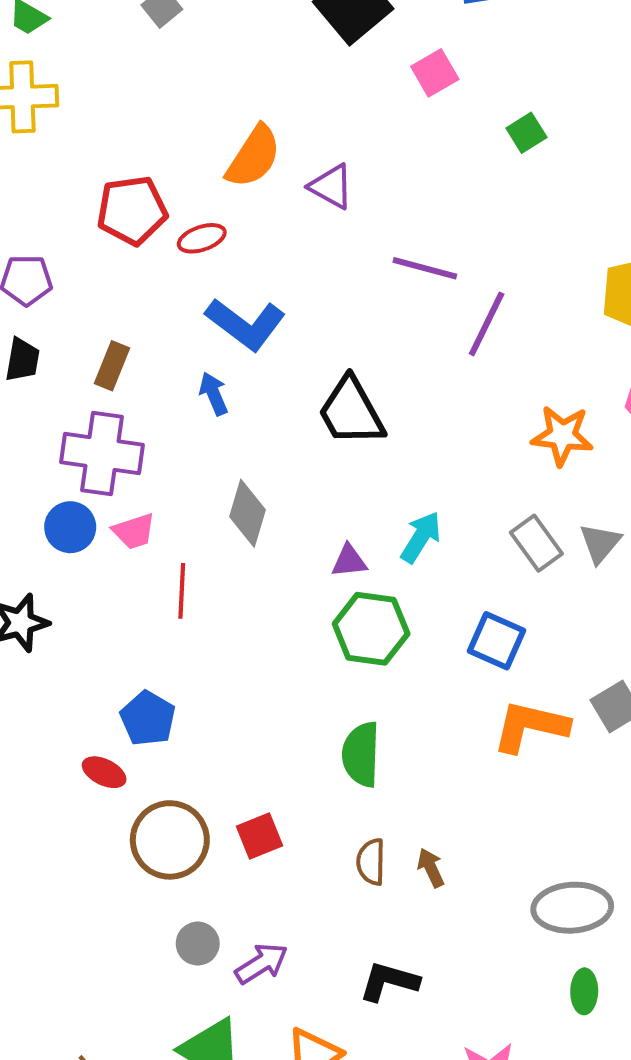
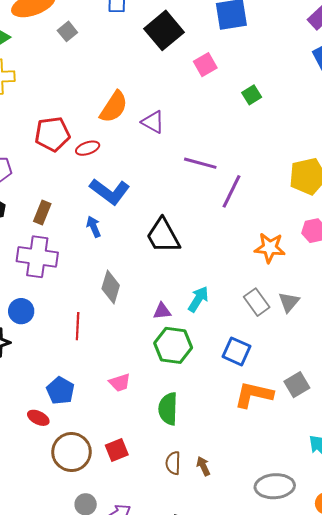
blue circle: (70, 527) -> (21, 311), moved
pink trapezoid: (134, 531) -> (120, 383), moved

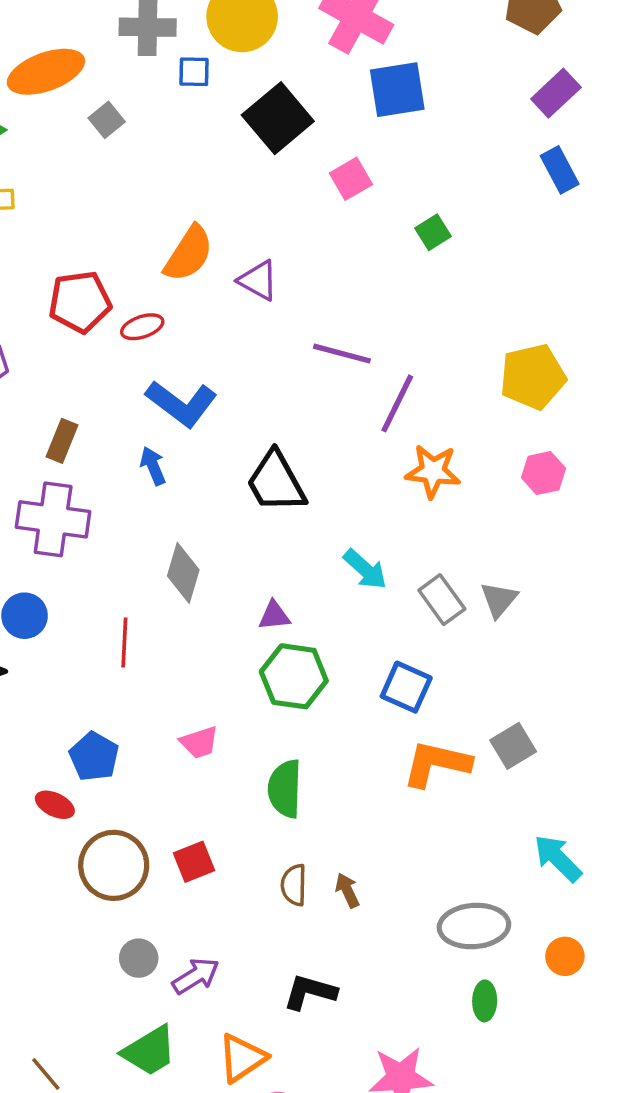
orange star: (270, 248) -> (433, 471), moved
cyan arrow: (198, 299) -> (365, 569), moved, turned 100

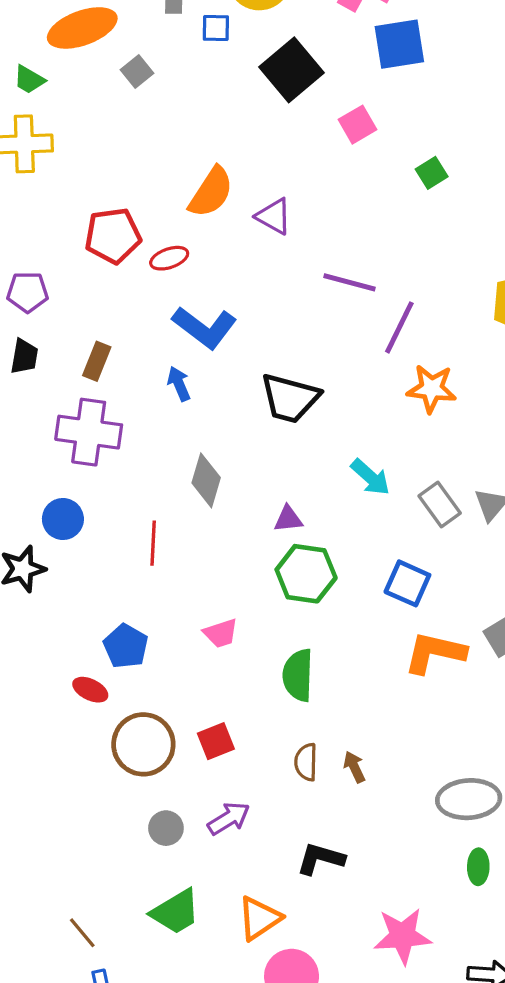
black trapezoid: (276, 482) -> (290, 398), turned -46
purple arrow: (196, 976) -> (229, 818), moved

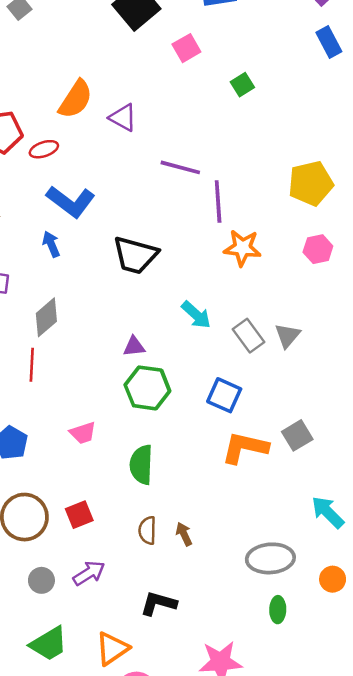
purple line: (399, 327) -> (218, 202), turned -30
gray diamond: (206, 480) -> (46, 317), moved, turned 33

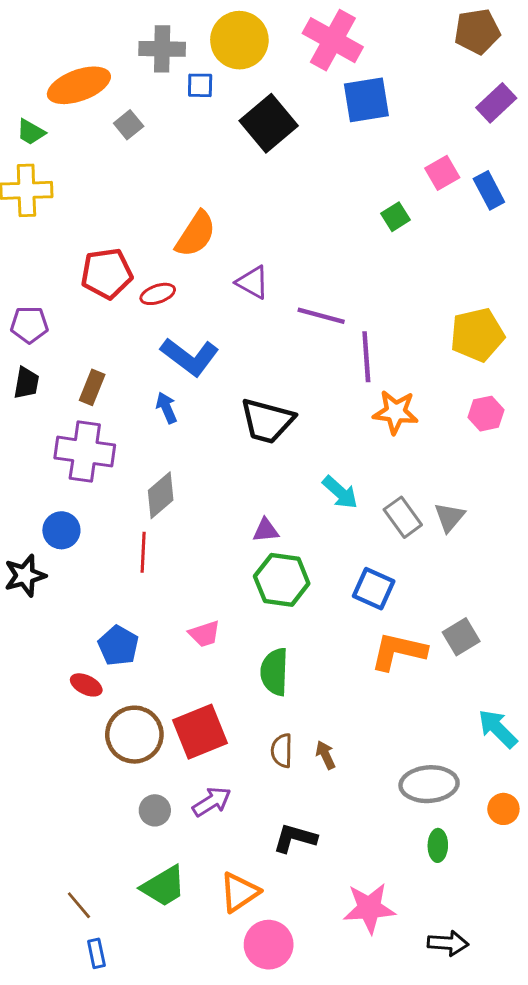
blue rectangle: (329, 42) -> (489, 190), moved
pink square: (186, 48) -> (442, 173), moved
purple triangle: (123, 118) -> (253, 282), moved
red square: (79, 515) -> (200, 732), size x1.6

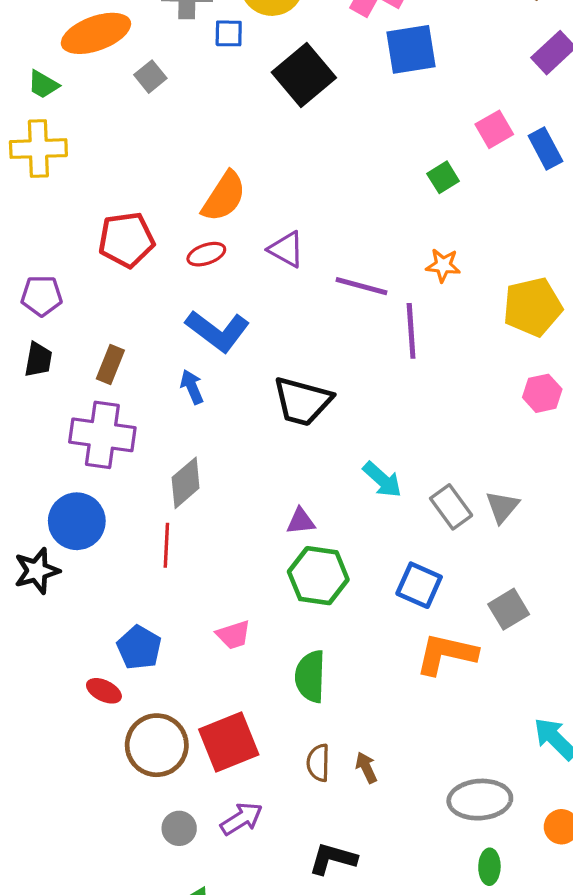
red ellipse: (158, 294) -> (206, 254), moved
orange star: (396, 412) -> (443, 265), moved, size x0.7
blue circle: (61, 530) -> (77, 521), size x1.4
gray square: (461, 637) -> (509, 609), moved

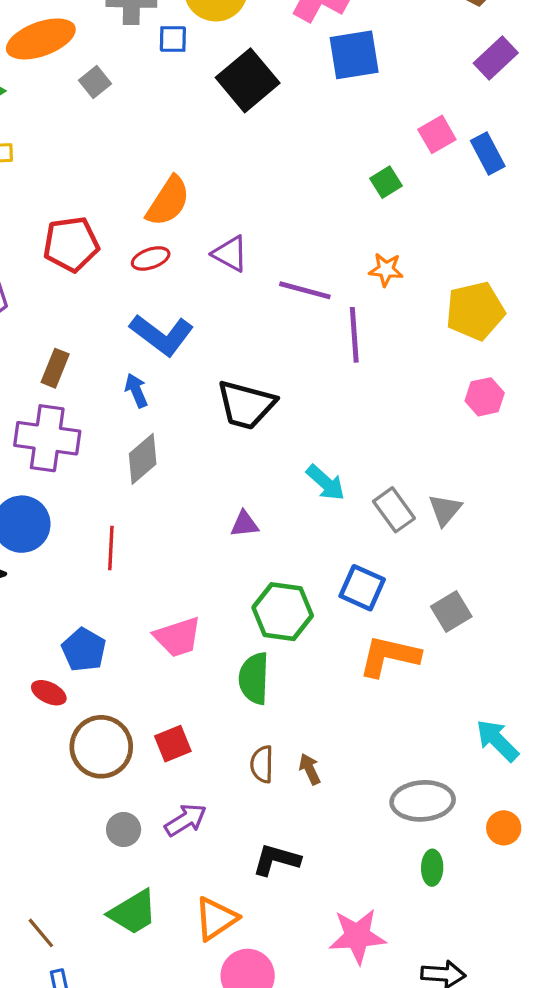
gray diamond: (186, 483) -> (143, 459), moved
green hexagon: (318, 576) -> (283, 612), moved
pink trapezoid: (234, 635) -> (178, 637), size x1.4
red square: (229, 742) -> (173, 744), size x0.6

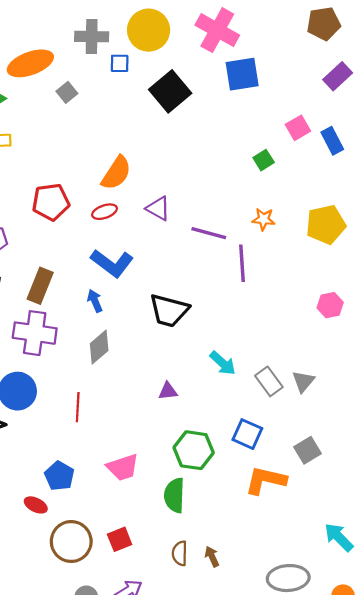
yellow pentagon: (475, 311) -> (326, 225), moved
brown rectangle: (55, 368) -> (40, 286), size x1.4

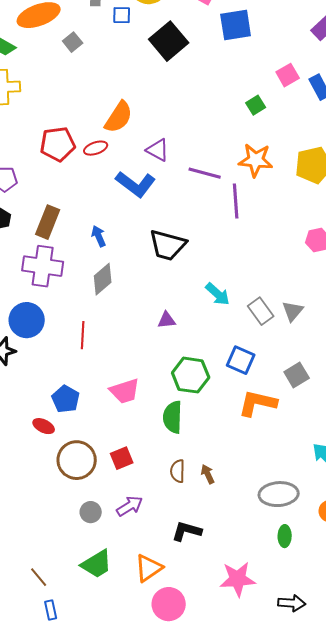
red ellipse: (105, 212) -> (96, 148), moved
orange star: (264, 219) -> (256, 160), size x1.6
blue L-shape: (112, 263) -> (136, 184), moved

